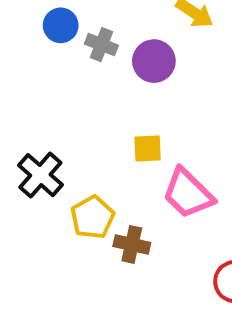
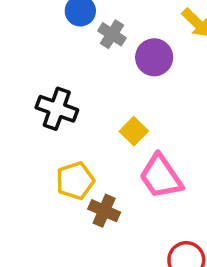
yellow square: (148, 149) -> (134, 131), turned 36
black cross: (40, 175) -> (57, 109), moved, turned -33

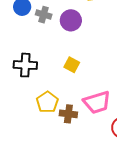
pink trapezoid: (161, 177) -> (97, 102), moved, turned -56

